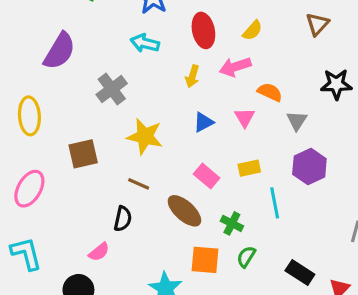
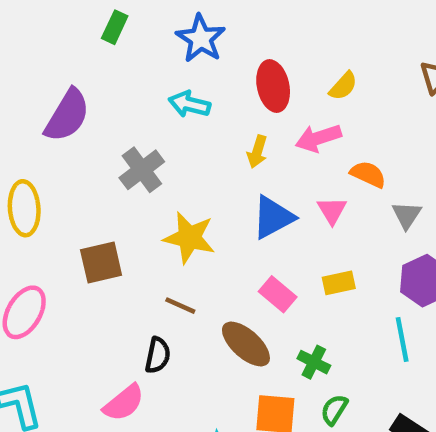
blue triangle: (203, 122) -> (273, 217), size x1.5
cyan line: (275, 203) -> (402, 339), moved
pink semicircle: (99, 252) -> (124, 403), size x1.4

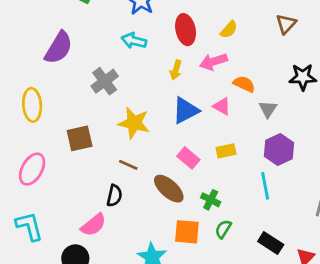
pink triangle: (332, 210) -> (222, 106), turned -30

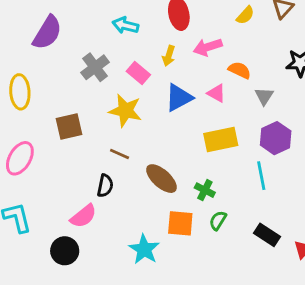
yellow semicircle: (229, 30) -> (245, 15), moved
yellow rectangle: (226, 151) -> (221, 140), size x1.6
pink rectangle: (188, 158) -> (138, 73), moved

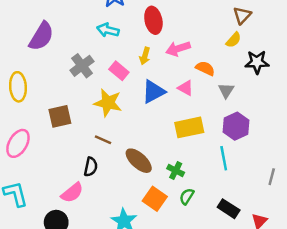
yellow semicircle: (245, 15) -> (234, 40), moved
orange square: (180, 223) -> (155, 199), turned 30

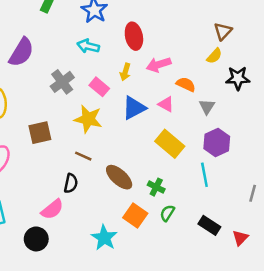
yellow rectangle: (189, 127) -> (170, 144), turned 52

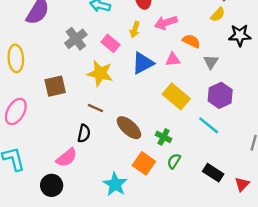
pink triangle: (166, 104) -> (173, 60), turned -35
cyan line: (204, 175) -> (209, 125), turned -40

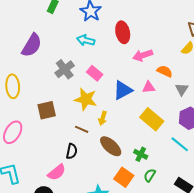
yellow arrow: (135, 30) -> (103, 118), moved

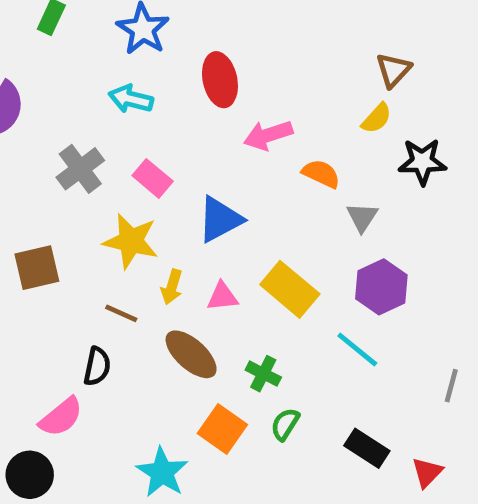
pink triangle: (149, 87) -> (222, 297), moved

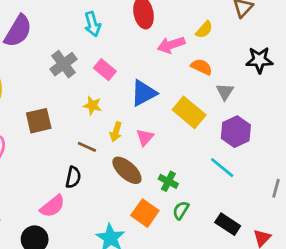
cyan arrow: (131, 99) -> (92, 24), turned -120
yellow semicircle: (377, 118) -> (204, 30), moved
yellow star: (131, 241) -> (92, 105), size x0.6
yellow rectangle: (290, 289) -> (189, 112), moved
pink triangle: (222, 297) -> (145, 137), turned -42

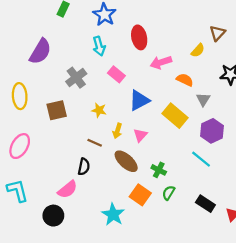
yellow semicircle: (204, 30) -> (198, 50), moved
pink rectangle: (105, 70) -> (116, 74), moved
brown square: (39, 121) -> (57, 110), moved

